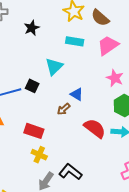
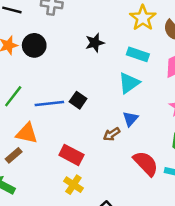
black star: (32, 28) -> (95, 43), moved
cyan triangle: (54, 67) -> (129, 83), moved
blue triangle: (77, 94) -> (130, 119), turned 32

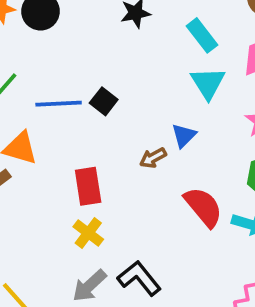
cyan rectangle: (138, 54) -> (202, 35), turned 30
cyan triangle: (129, 83) -> (208, 83), moved, turned -30
red rectangle: (71, 155) -> (88, 186), turned 50

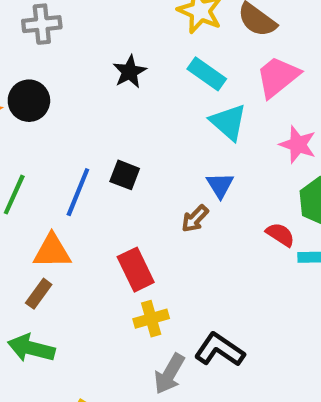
blue line: (59, 104) -> (78, 192), turned -48
red semicircle: (203, 207) -> (280, 235), moved, size x0.6
yellow cross: (88, 233) -> (151, 319), turned -36

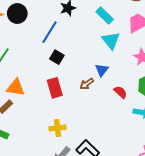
blue line: (78, 192) -> (50, 32), moved
red semicircle: (280, 235) -> (120, 92), moved
red rectangle: (136, 270) -> (55, 88), moved

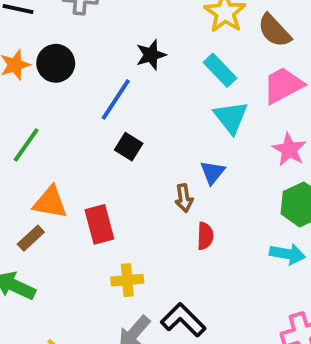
brown arrow: (87, 84) -> (184, 198), turned -64
red rectangle: (55, 88) -> (99, 224), moved
red semicircle: (120, 92) -> (205, 236), moved, turned 48

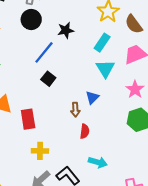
black circle: (56, 63) -> (31, 19), moved
cyan rectangle: (220, 70) -> (102, 43), turned 72
cyan arrow: (287, 254) -> (98, 162), moved

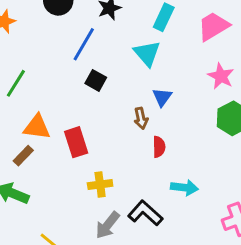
cyan triangle: (105, 69) -> (147, 53), moved

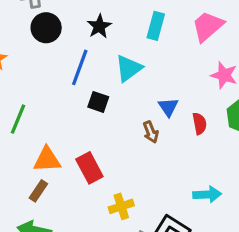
cyan triangle: (147, 53) -> (129, 68), moved, turned 44
red semicircle: (159, 147) -> (200, 124), moved

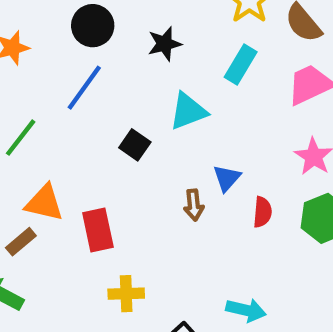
blue line: (80, 67) -> (84, 88), moved

